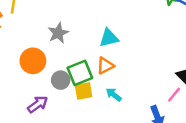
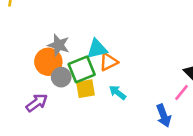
gray star: (58, 33) -> (59, 45), moved, turned -30
cyan triangle: (109, 38) -> (97, 49), moved
orange circle: (33, 61) -> (48, 62), moved

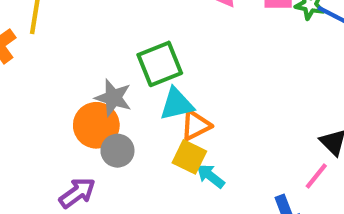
green square: (82, 69) -> (160, 64), moved
yellow square: (85, 89) -> (189, 157), moved, turned 36

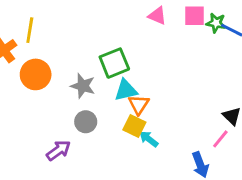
orange circle: (96, 125) -> (36, 74), moved
orange triangle: (196, 125) -> (139, 105), turned -30

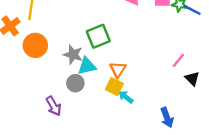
cyan triangle: (126, 90) -> (87, 66), moved
pink line: (220, 139) -> (178, 60), moved
purple arrow: (58, 150) -> (54, 106), turned 96

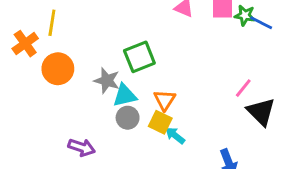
black triangle: (192, 79) -> (261, 112), size x1.5
gray circle: (75, 83) -> (128, 118), moved
purple arrow: (54, 106) -> (82, 147), turned -42

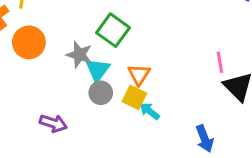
green square: (139, 57) -> (113, 30), turned -32
pink line: (243, 88) -> (220, 62), turned -48
cyan triangle: (125, 95) -> (98, 70), turned -40

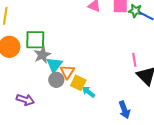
green square: (113, 30) -> (35, 40), moved, turned -35
gray star: (79, 55) -> (42, 55), turned 30
orange triangle: (139, 74) -> (67, 72), moved

